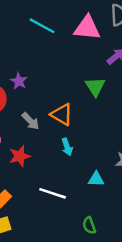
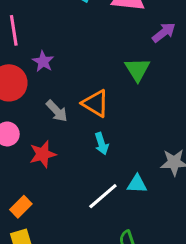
white line: (53, 193) -> (103, 196), moved, turned -60

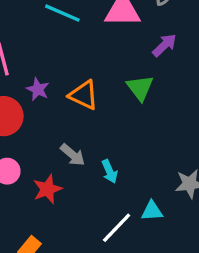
orange triangle: (95, 103) -> (84, 95), moved
gray arrow: (57, 111) -> (73, 155), moved

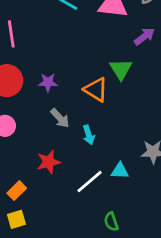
purple star: (38, 89) -> (48, 82), moved, turned -30
orange triangle: (84, 95) -> (96, 90), moved
red star: (47, 189) -> (49, 162), moved

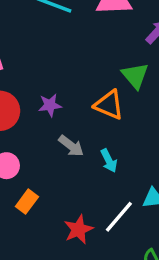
red star: (49, 162) -> (78, 229), moved
orange rectangle: (17, 191) -> (27, 202), moved

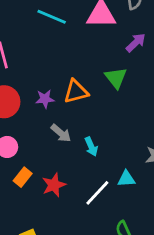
orange triangle: (109, 105) -> (76, 92), moved, turned -40
red star: (78, 229) -> (54, 185), moved

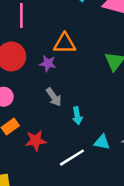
orange triangle: (76, 92) -> (65, 44), moved
cyan triangle: (126, 179) -> (102, 142), moved

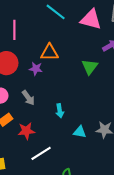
gray arrow: (54, 97) -> (28, 98), moved
white line: (72, 158) -> (41, 153), moved

